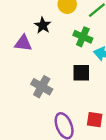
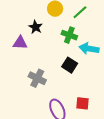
black square: (81, 73) -> (70, 65), turned 35

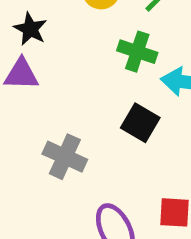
black star: (36, 27) -> (30, 29), moved

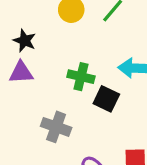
green cross: (137, 52) -> (81, 77), moved

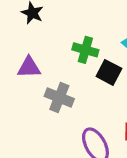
purple triangle: (21, 72) -> (29, 67), moved

